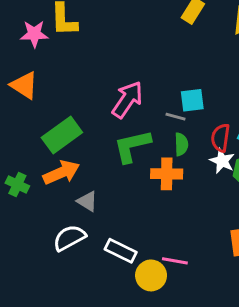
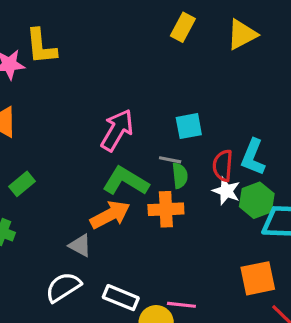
gray line: (176, 117) -> (170, 160), moved
green rectangle: (62, 135) -> (22, 184), moved, size x0.6
green L-shape: (132, 146) -> (126, 181), turned 48
orange arrow: (61, 172) -> (110, 215), moved

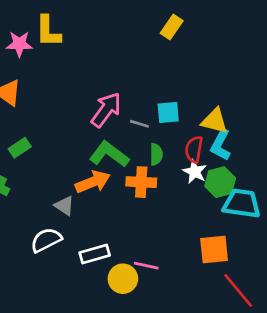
yellow triangle: (242, 34) -> (214, 121), moved, turned 36
gray line: (170, 160) -> (139, 124), moved
white rectangle: (121, 298) -> (95, 254), turned -44

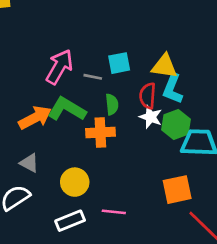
orange arrow: (93, 182) -> (35, 118), moved
white rectangle: (95, 254) -> (70, 221), moved
yellow circle: (123, 279) -> (75, 182), moved

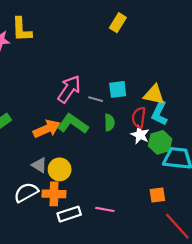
orange cross: (100, 132) -> (54, 194), moved
yellow circle: (75, 182) -> (60, 169), moved
orange square: (177, 190) -> (157, 195), size x0.7

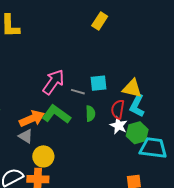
gray triangle: (39, 165) -> (26, 136), moved

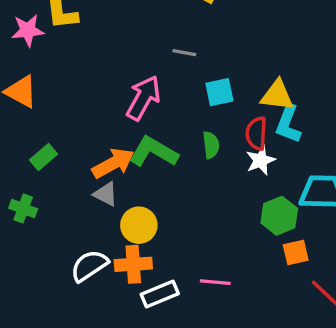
gray line: (78, 92) -> (184, 53), moved
white star: (119, 126) -> (261, 160), turned 30
green hexagon: (137, 133) -> (279, 216), moved

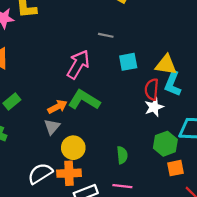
green semicircle: (211, 145) -> (122, 155), moved
orange arrow: (113, 163) -> (57, 107), size x0.7
gray triangle: (106, 194) -> (52, 127), turned 42

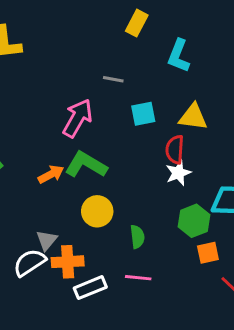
cyan L-shape: (173, 84) -> (179, 56), moved
gray triangle: (52, 127) -> (47, 240), moved
yellow circle: (73, 148) -> (97, 211), moved

